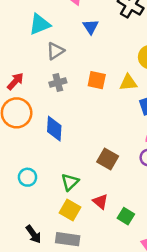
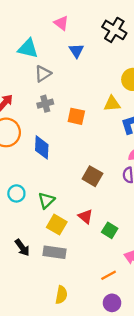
cyan triangle: (40, 24) -> (28, 48), turned 35
orange square: (97, 80) -> (76, 116), moved
green triangle: (70, 182) -> (46, 200), moved

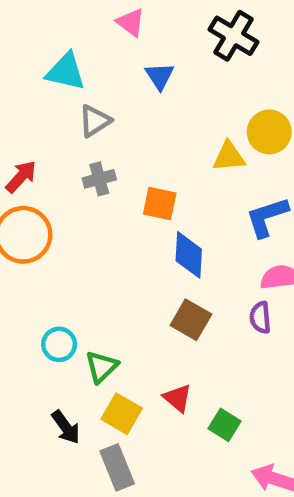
yellow triangle: (112, 104) -> (229, 157), moved
blue diamond: (42, 147) -> (189, 255), moved
cyan circle: (16, 193) -> (59, 344), moved
black arrow: (22, 248) -> (66, 427), moved
gray rectangle: (54, 252) -> (117, 467), turned 60

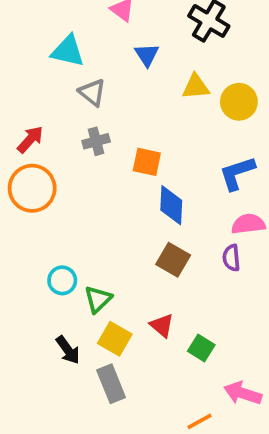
gray triangle: (95, 121) -> (92, 92), turned -48
yellow triangle: (229, 157) -> (196, 87), moved

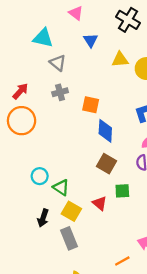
green triangle: (98, 299) -> (61, 187), turned -42
green square: (201, 348) -> (122, 191), moved, turned -35
black arrow: (68, 350) -> (43, 218), turned 54

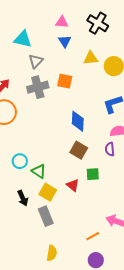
pink triangle: (76, 13) -> (62, 22), moved, turned -32
gray triangle: (58, 63) -> (36, 61), turned 35
gray cross: (60, 92) -> (38, 87), size x1.5
orange square: (91, 105) -> (65, 81), moved
black arrow: (43, 218) -> (23, 198), turned -42

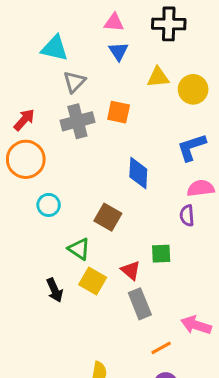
black cross: (98, 23) -> (169, 24), turned -30
brown square: (79, 150) -> (108, 217), moved
cyan circle: (20, 161) -> (49, 205), moved
gray rectangle: (46, 216) -> (140, 304), moved

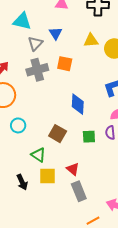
blue triangle: (119, 51) -> (56, 33), moved
green square: (161, 254) -> (89, 137), moved
yellow square: (93, 281) -> (47, 176), turned -30

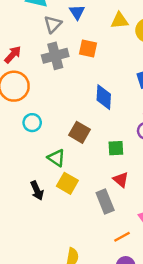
green square: (89, 137) -> (116, 148), moved
red triangle: (73, 169) -> (121, 180), moved
yellow square: (47, 176) -> (67, 183), turned 30

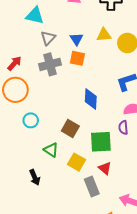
blue triangle: (77, 12) -> (76, 39), moved
green square: (116, 148) -> (101, 142), size x1.6
yellow square: (67, 183) -> (76, 162), moved

